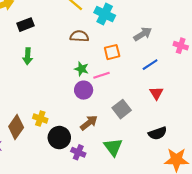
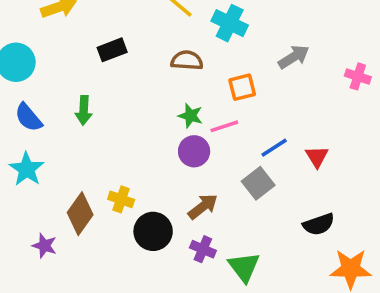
black rectangle: (26, 25) -> (112, 50), moved
green arrow: (28, 56) -> (84, 110), moved
blue line: (150, 65) -> (274, 148), moved
green triangle: (113, 147) -> (244, 267), moved
purple cross: (78, 152) -> (203, 249), moved

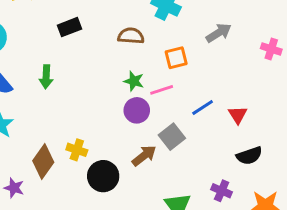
gray square: (258, 183) -> (172, 137), moved
black semicircle: (319, 224) -> (249, 156), moved
purple cross: (203, 249) -> (222, 191), moved

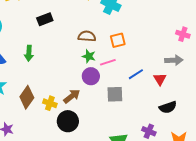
gray arrow: (219, 33) -> (174, 60), moved, turned 30
brown semicircle: (131, 36) -> (87, 36), moved
gray square: (172, 137) -> (115, 94), turned 36
brown arrow: (144, 156) -> (72, 96), moved
brown diamond: (43, 162) -> (27, 97), moved

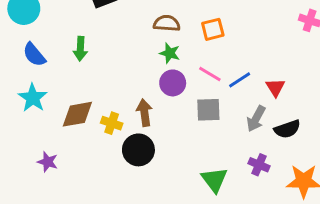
gray arrow: (174, 60) -> (256, 119), moved, turned 120
pink line: (108, 62) -> (210, 74), moved, turned 49
brown arrow: (72, 96) -> (144, 113), turned -60
brown diamond: (27, 97) -> (77, 114), turned 45

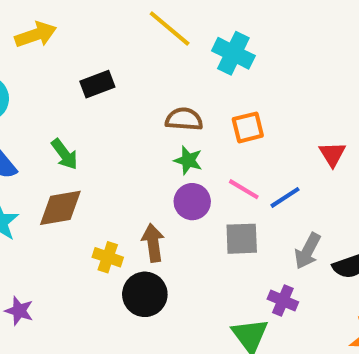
green arrow: (80, 49) -> (64, 154), turned -40
red triangle: (275, 87) -> (332, 154), moved
brown diamond: (77, 114) -> (60, 208), moved
purple cross: (259, 165) -> (283, 301), moved

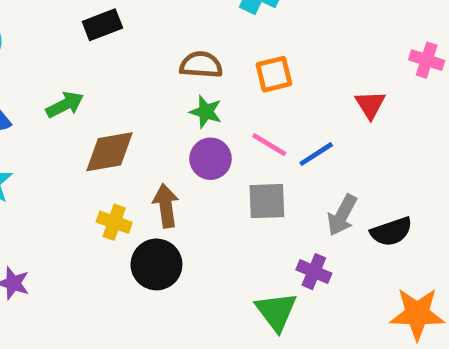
green arrow: (64, 154) -> (65, 105), turned -80
brown diamond: (60, 208) -> (109, 152), moved

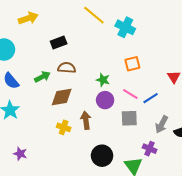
brown semicircle: (201, 65) -> (67, 68), moved
black circle: (156, 264) -> (102, 156), moved

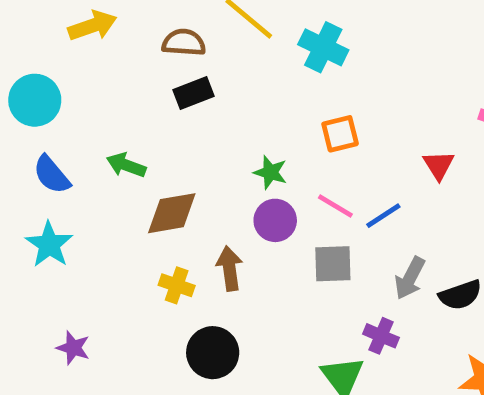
black rectangle: (59, 42) -> (193, 93), moved
brown semicircle: (67, 68) -> (184, 43), moved
green arrow: (42, 77) -> (126, 165), turned -133
black circle: (102, 156) -> (213, 353), moved

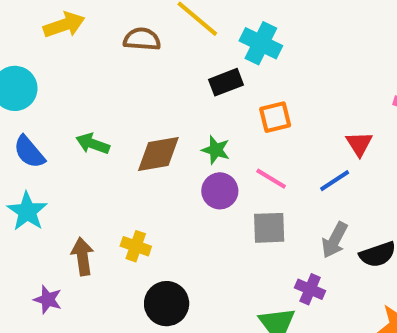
black rectangle: (193, 93) -> (226, 82), moved
brown diamond: (172, 213) -> (158, 154), moved
blue line: (383, 216) -> (335, 181), moved
brown arrow: (229, 268) -> (83, 256), moved

